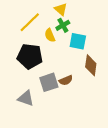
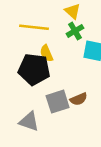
yellow line: (30, 22) -> (34, 27), turned 50
yellow semicircle: (50, 35) -> (46, 53), moved

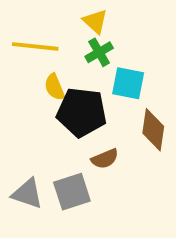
black pentagon: (34, 69) -> (82, 112), moved
gray square: (58, 102) -> (72, 192), moved

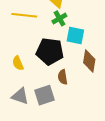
yellow semicircle: (55, 87) -> (18, 63), moved
brown semicircle: (105, 159) -> (63, 77), turned 104

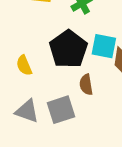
cyan square: (75, 35) -> (104, 46), moved
black pentagon: (50, 51) -> (68, 49), turned 30

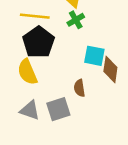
black pentagon: (68, 49) -> (39, 42), moved
yellow semicircle: (24, 65) -> (27, 72), size x1.5

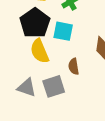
cyan square: (94, 56) -> (63, 31), moved
yellow semicircle: (27, 72) -> (40, 51), moved

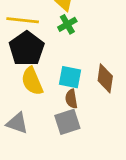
cyan square: (63, 31) -> (70, 77), moved
gray square: (54, 86) -> (67, 122), moved

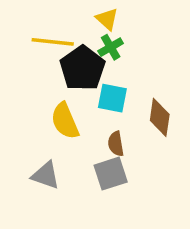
black pentagon: (27, 49) -> (82, 68), moved
cyan square: (70, 77) -> (112, 98), moved

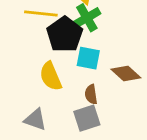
green cross: (111, 47) -> (87, 18), size x1.4
brown diamond: (160, 117) -> (126, 74), turned -56

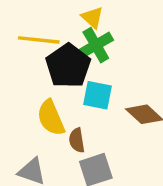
brown semicircle: (91, 94) -> (77, 140), moved

